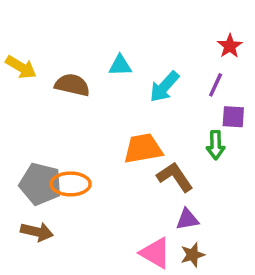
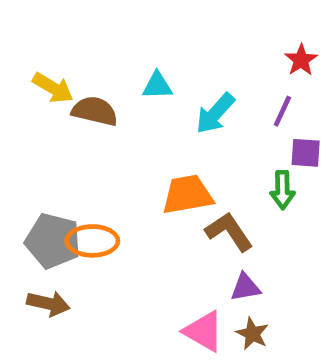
yellow arrow: (21, 67) -> (53, 88), moved
brown star: (193, 255) -> (252, 334), turned -30

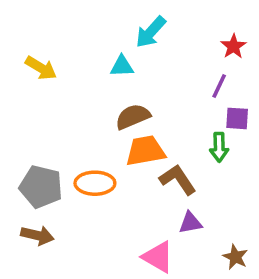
brown semicircle: (95, 111) -> (133, 117), moved, turned -36
cyan arrow: (215, 113) -> (151, 32), moved
orange ellipse: (92, 241) -> (95, 183), moved
brown star: (252, 334) -> (235, 257), moved

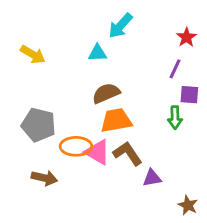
brown L-shape: (178, 180) -> (128, 154), moved
gray pentagon: (41, 187) -> (39, 125), moved
brown arrow: (37, 235) -> (44, 178), moved
pink triangle: (158, 257) -> (97, 152), moved

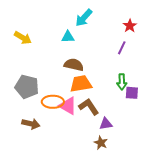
brown semicircle: (106, 93) -> (74, 65), turned 36
purple square: (189, 95) -> (132, 93), moved
brown star: (188, 205) -> (101, 143), moved

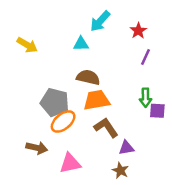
red star: (130, 26) -> (138, 31), moved
gray pentagon: (27, 87) -> (55, 102), moved
orange ellipse: (53, 102) -> (63, 122), turned -40
pink triangle: (68, 106) -> (70, 163), moved, turned -42

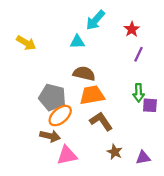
brown arrow: (37, 148) -> (50, 136), moved
purple triangle: (126, 148) -> (143, 158), moved
brown star: (120, 170) -> (115, 152), moved

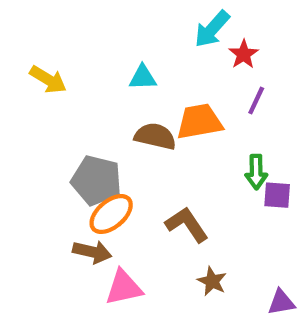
cyan arrow: (95, 20) -> (212, 29), moved
orange trapezoid: (92, 95) -> (199, 122), moved
purple triangle: (143, 158) -> (281, 302), moved

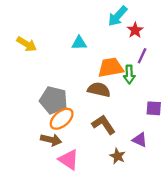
brown semicircle: (155, 136) -> (99, 90), moved
green arrow: (256, 172) -> (129, 74), moved
pink triangle: (124, 288) -> (69, 160), turned 45
purple triangle: (281, 302) -> (140, 140), moved, turned 35

